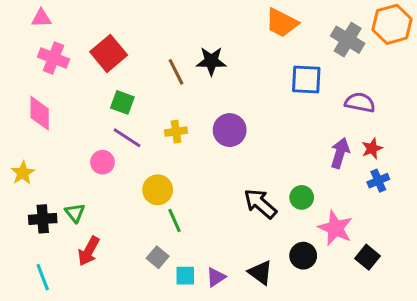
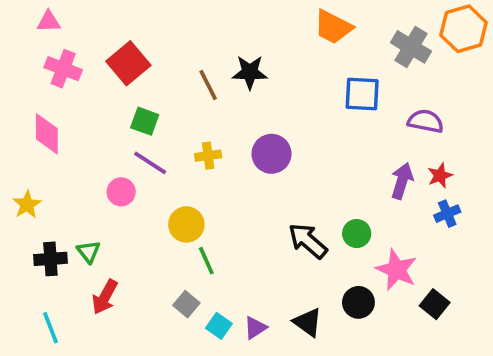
cyan square: (185, 276) -> (219, 326), turned 35

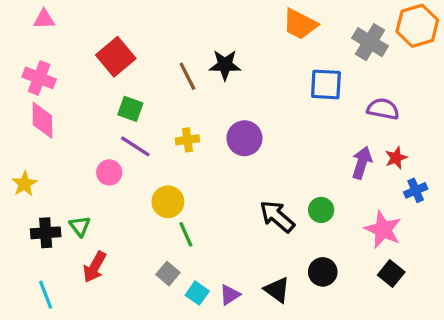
pink cross: (63, 69) -> (39, 78), moved
blue cross: (447, 214) -> (416, 190), moved
pink star: (397, 270) -> (383, 230), moved

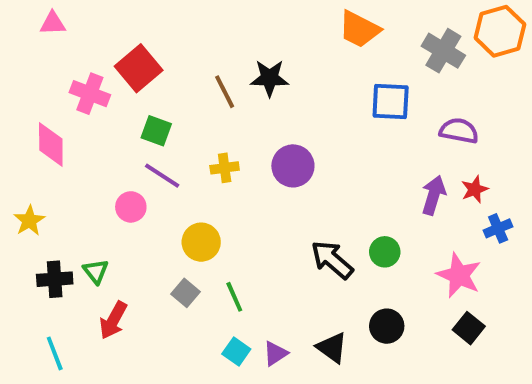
pink cross: (39, 78) -> (90, 94), moved
green line: (186, 234) -> (234, 297), moved
gray square: (168, 274) -> (186, 293), moved

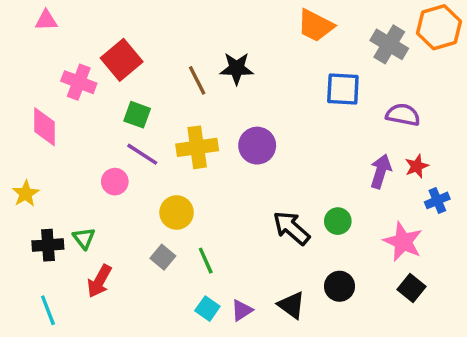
yellow cross: (225, 168) -> (197, 147), size x1.6

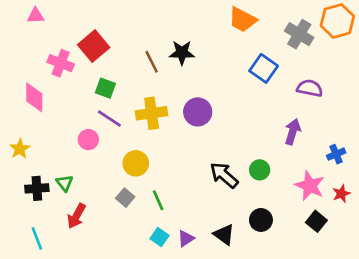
blue square: (343, 89) -> (264, 68), turned 32
red star: (417, 166) -> (341, 194), moved

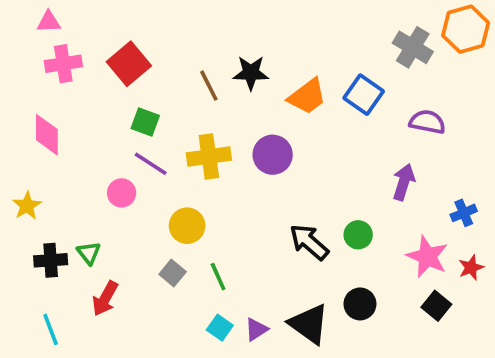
orange trapezoid: (242, 20) -> (307, 96), moved, turned -64
pink cross: (61, 63) -> (63, 64), moved, turned -30
black triangle: (224, 234) -> (309, 324), size x1.4

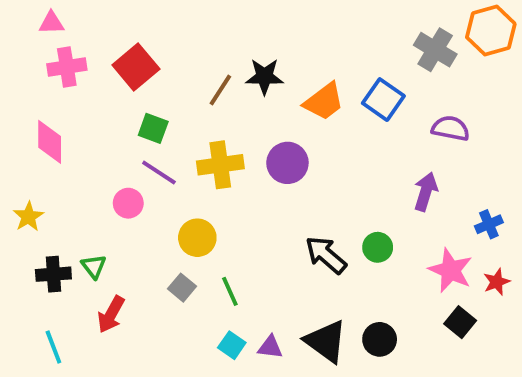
brown line: (209, 86) -> (220, 90), turned 60
black circle: (360, 304) -> (380, 339), moved
purple triangle: (256, 329) -> (270, 347), turned 40

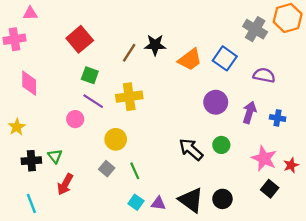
pink cross: (67, 67) -> (15, 39), moved
purple circle: (287, 163) -> (216, 102), moved
blue cross: (489, 224) -> (278, 118), moved, turned 32

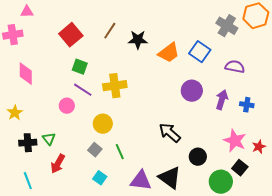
brown line: (129, 53) -> (110, 31), moved
green circle: (221, 145) -> (221, 182), moved, size x1.5
black circle: (222, 199) -> (198, 157), moved
cyan square: (136, 202) -> (100, 178), moved
purple triangle: (158, 203) -> (141, 181), size x1.6

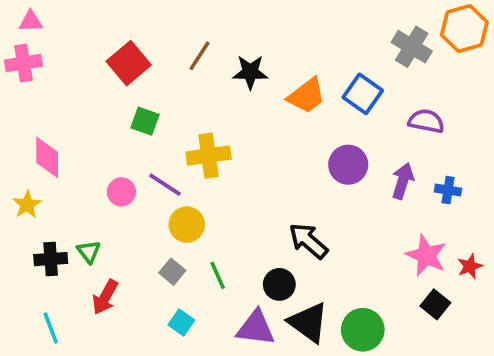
pink triangle: (27, 12) -> (31, 21), moved
pink diamond: (26, 74) -> (47, 157), moved
purple line: (83, 90) -> (165, 185), moved
black circle: (198, 157) -> (279, 284), moved
green circle: (221, 182) -> (363, 330), moved

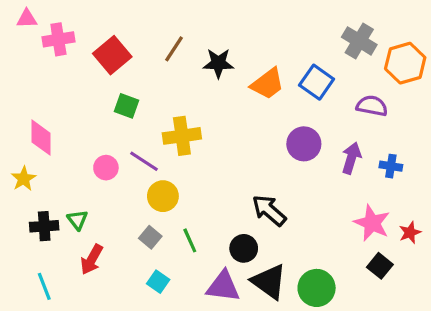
orange hexagon: (464, 29) -> (405, 63), moved
pink cross: (23, 63) -> (58, 39), moved

